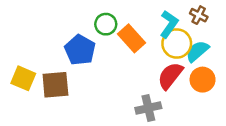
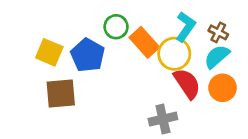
brown cross: (199, 15) -> (218, 32), moved
yellow circle: (177, 43) -> (174, 54), moved
red semicircle: (170, 76) -> (187, 84), turned 108
yellow square: (23, 78) -> (49, 52), moved

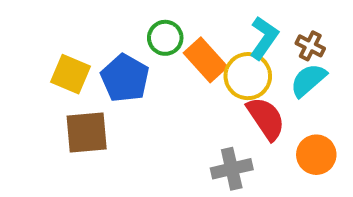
orange circle: (223, 88) -> (316, 155), moved

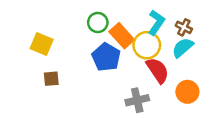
blue pentagon: (125, 78) -> (106, 57), moved
brown square: (87, 133) -> (51, 79), size x0.6

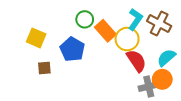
brown cross: (184, 27) -> (159, 24), size x1.6
cyan semicircle: (183, 48) -> (166, 58), moved
blue pentagon: (106, 57) -> (72, 49), moved
gray cross: (137, 100) -> (149, 87), moved

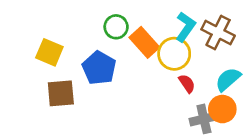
red semicircle: (136, 61) -> (187, 84), size x0.6
brown square: (44, 68) -> (61, 93), size x1.5

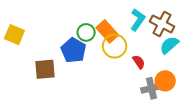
green circle: (116, 27) -> (86, 32), moved
yellow square: (49, 52) -> (14, 35), moved
yellow circle: (174, 54) -> (115, 46), moved
cyan semicircle: (228, 79) -> (169, 45), moved

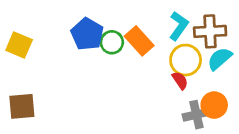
brown cross: (162, 24) -> (210, 31), turned -30
yellow circle: (115, 46) -> (186, 60), moved
blue pentagon: (73, 50) -> (87, 34), moved
brown square: (45, 69) -> (22, 106), moved

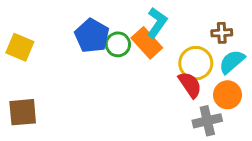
cyan L-shape: (179, 26) -> (157, 23), moved
brown cross: (210, 31) -> (222, 33), size x0.6
red semicircle: (180, 80) -> (190, 85), size x1.4
orange circle: (214, 105) -> (228, 95), moved

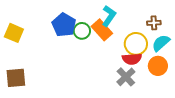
red semicircle: (190, 85) -> (132, 59), turned 120
gray cross: (207, 121) -> (126, 77), moved, turned -30

